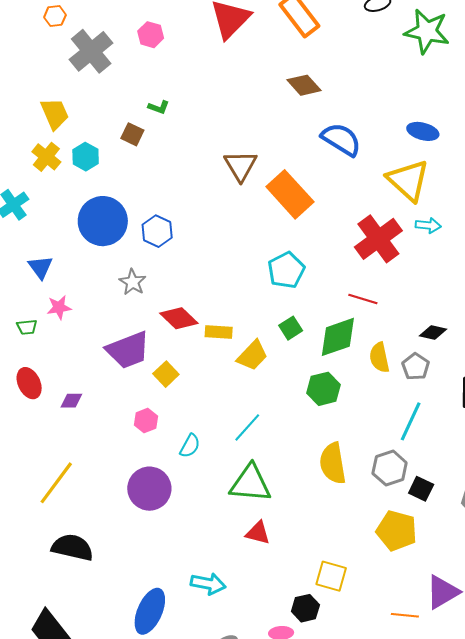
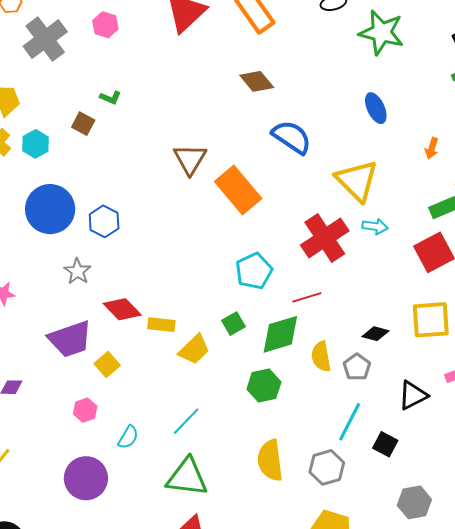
blue ellipse: (423, 131) -> (376, 108), moved, turned 48
cyan pentagon: (286, 270) -> (254, 271), moved
red line: (363, 299) -> (307, 297), turned -36
black square: (421, 489) -> (385, 444), moved

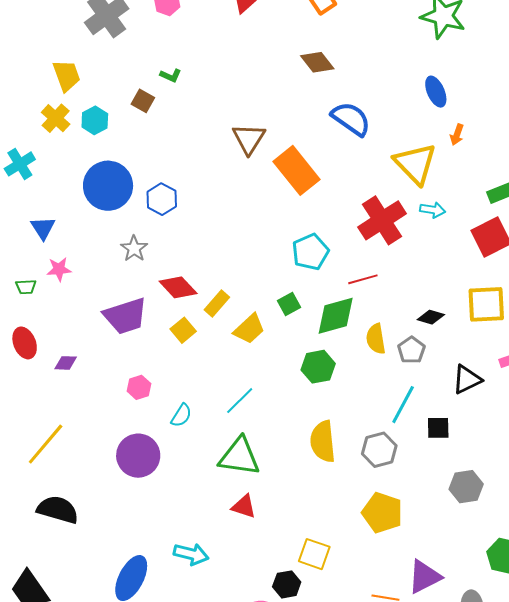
orange arrow: (432, 148) -> (457, 135), moved
yellow rectangle: (161, 325) -> (217, 304), turned -56
yellow square: (107, 364) -> (183, 330), moved
black square: (385, 444) -> (438, 428), turned -30

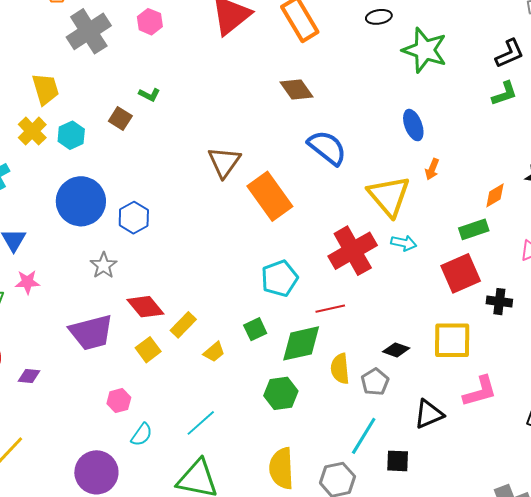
yellow trapezoid: (249, 329) -> (214, 352), size x0.7
pink hexagon: (139, 387) -> (119, 401), moved

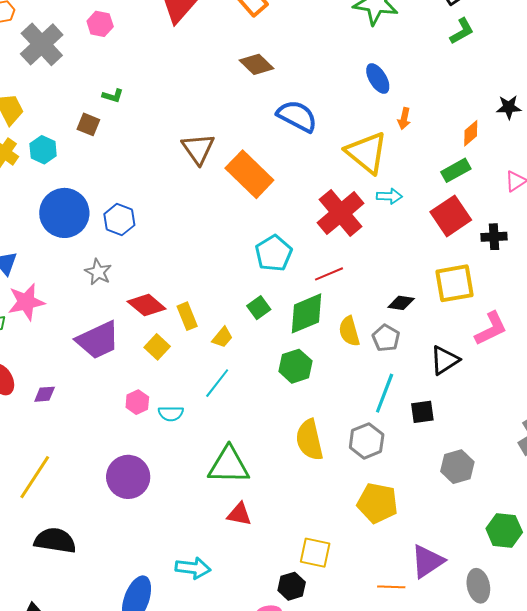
pink star: (27, 282) -> (26, 302), size x1.5
yellow rectangle: (183, 325) -> (187, 316), turned -56
cyan line: (201, 423) -> (217, 383), moved
cyan semicircle: (142, 435) -> (171, 414), moved, turned 65

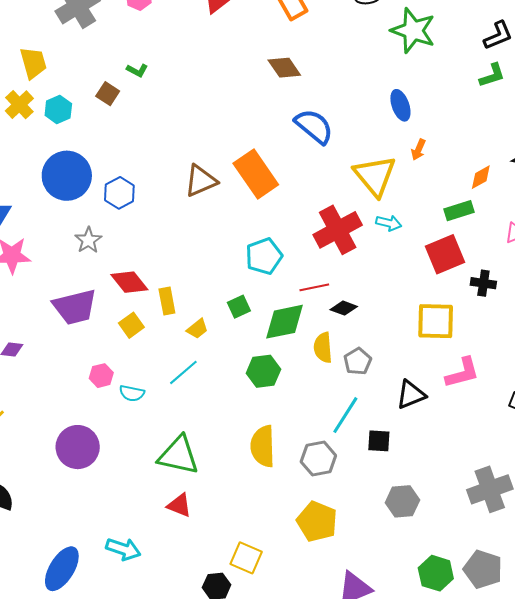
brown triangle: (198, 149) -> (201, 181), moved, turned 30
black diamond: (401, 303) -> (344, 308), moved

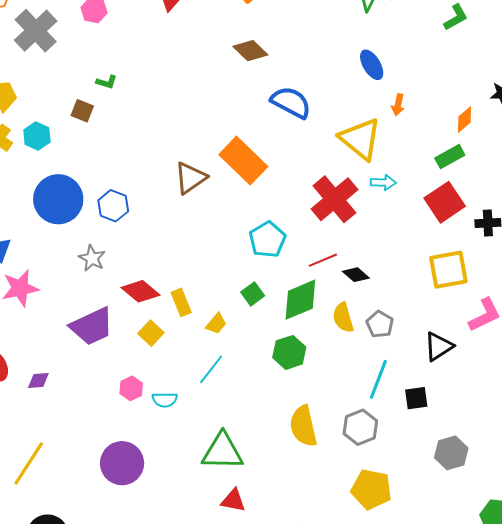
black diamond: (344, 308) -> (356, 275), turned 32

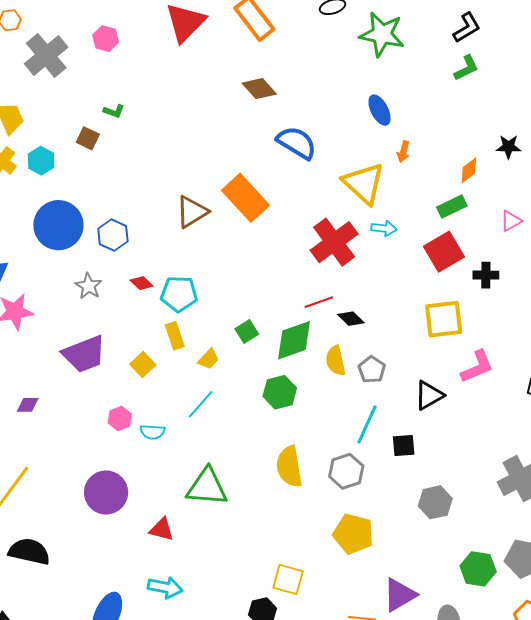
cyan pentagon: (267, 240) -> (179, 294), moved, turned 30
red diamond: (140, 291) -> (142, 283), moved, size x0.6
red triangle: (233, 500) -> (162, 529), moved

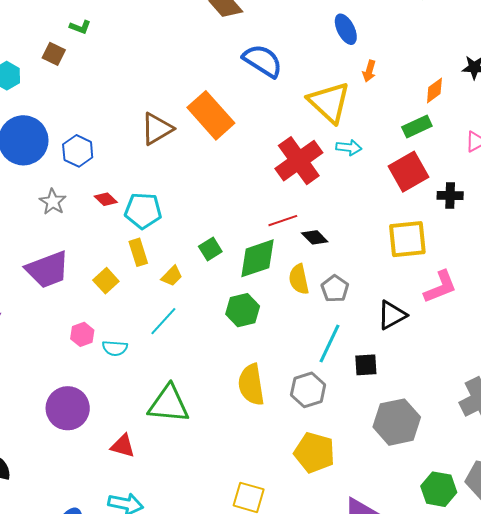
gray hexagon: (435, 502) -> (397, 422), size x1.4

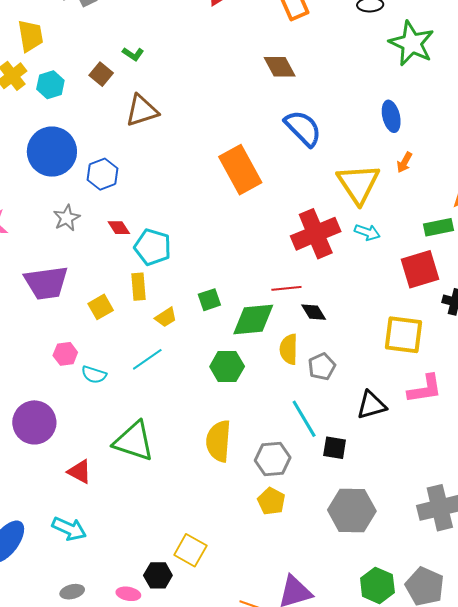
brown triangle: (157, 129) -> (142, 111), moved
cyan line: (329, 343) -> (304, 419), turned -69
yellow pentagon: (314, 453) -> (271, 501), moved, size x0.7

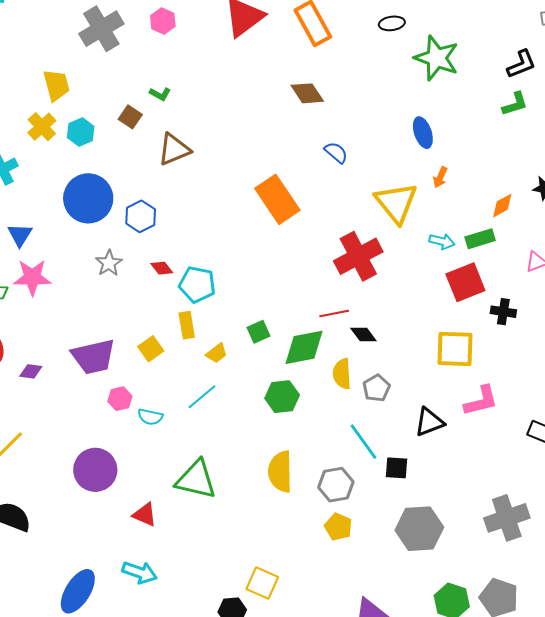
blue semicircle: (303, 128) -> (336, 152), size x0.6
cyan arrow: (367, 232) -> (442, 241), moved
purple trapezoid: (46, 283) -> (93, 357), moved

